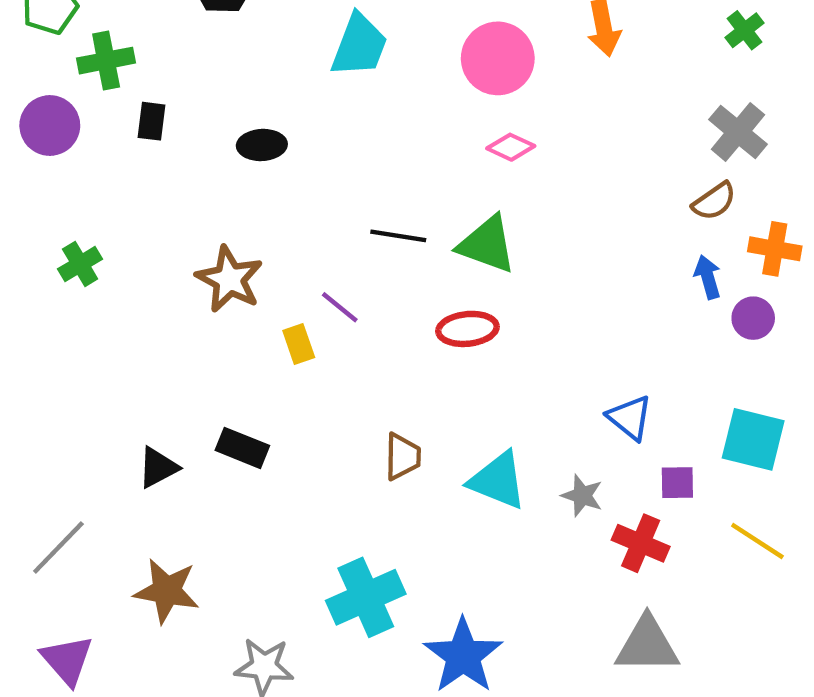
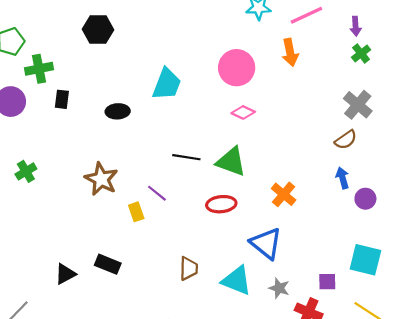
cyan trapezoid: (359, 45) -> (167, 84), moved
orange cross: (775, 249) -> (284, 194), moved, turned 30
blue triangle: (630, 418) -> (266, 243), moved, size x1.4

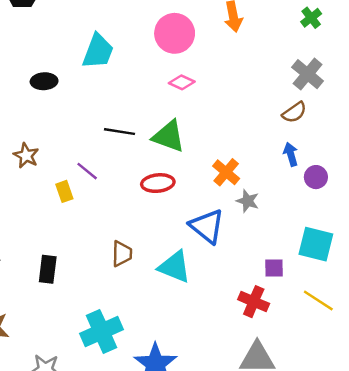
brown star: (101, 179) -> (26, 155), size x0.7
black rectangle: (108, 264) -> (48, 269), moved, turned 75
gray star: (279, 288) -> (248, 201), moved

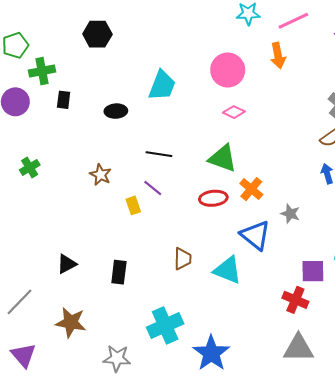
black line: (120, 132) -> (159, 154), moved
orange cross: (226, 172) -> (251, 189), moved
purple square: (274, 268) -> (313, 271), size x1.4

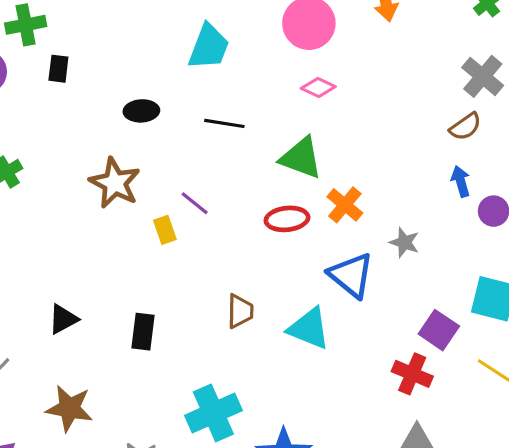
black ellipse: (116, 111) -> (141, 111), moved
black line: (159, 154) -> (224, 123), moved
brown star: (100, 175) -> (115, 183), size x1.5
purple square: (313, 271) -> (439, 330), turned 35

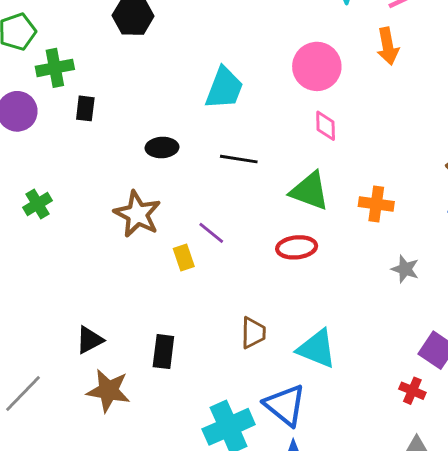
pink diamond: (318, 87) -> (326, 126), turned 64
orange cross: (345, 205) -> (376, 204), moved, turned -32
blue triangle: (351, 275) -> (285, 405), moved
red cross: (412, 374) -> (412, 391), size x0.7
brown star: (69, 408) -> (108, 391), moved

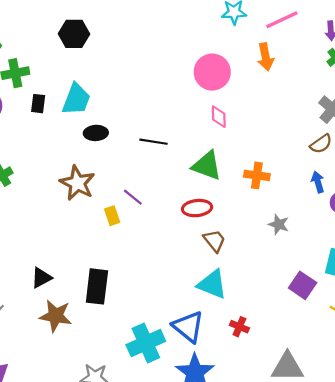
cyan trapezoid: (224, 88) -> (76, 99), moved
brown trapezoid: (253, 333) -> (214, 241), moved, turned -40
black rectangle: (163, 352) -> (97, 286), size x1.4
red cross: (412, 391) -> (239, 327), moved

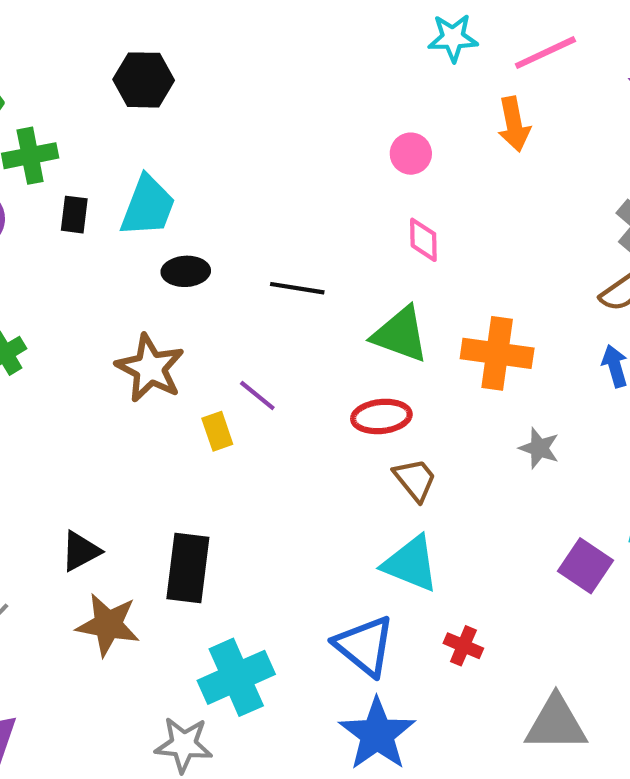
pink circle: (212, 72) -> (411, 154), size x0.6
orange cross: (257, 175) -> (497, 353), size x1.4
cyan cross: (146, 343) -> (236, 677), moved

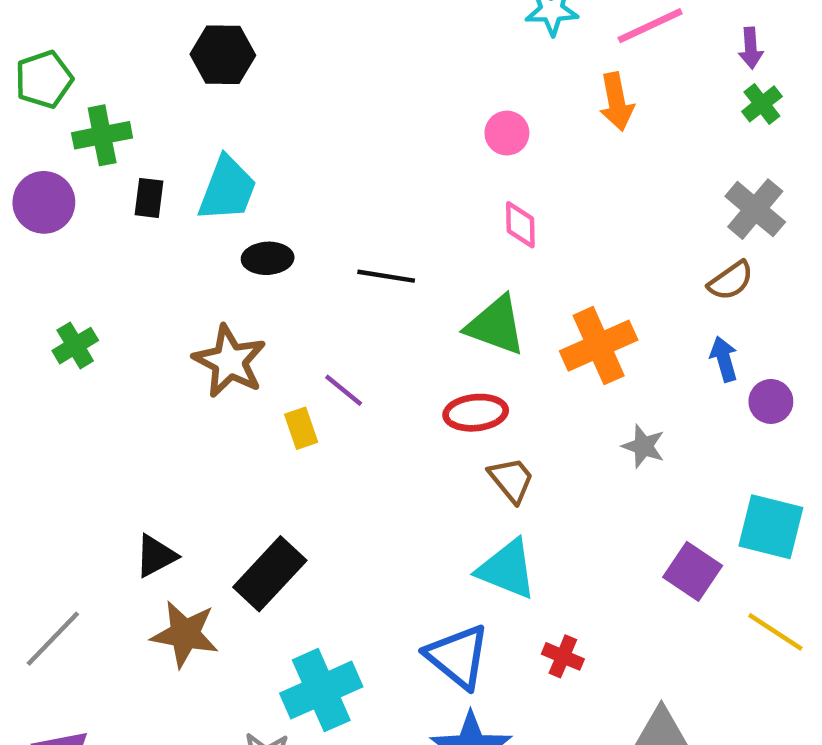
orange cross: (497, 353) -> (599, 346), turned -32
black rectangle: (188, 568) -> (270, 574), turned 36

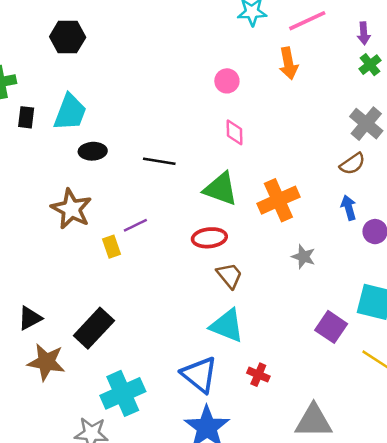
purple line: (344, 390) -> (135, 225), turned -65

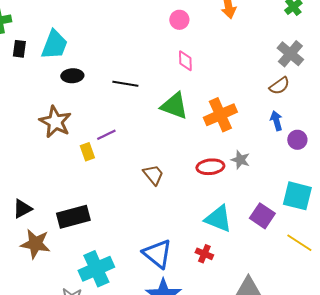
red ellipse: (209, 238) -> (210, 167), moved
brown trapezoid: (229, 275) -> (153, 175), moved
cyan triangle: (227, 326) -> (218, 219), moved
black rectangle: (94, 328) -> (73, 217), turned 32

